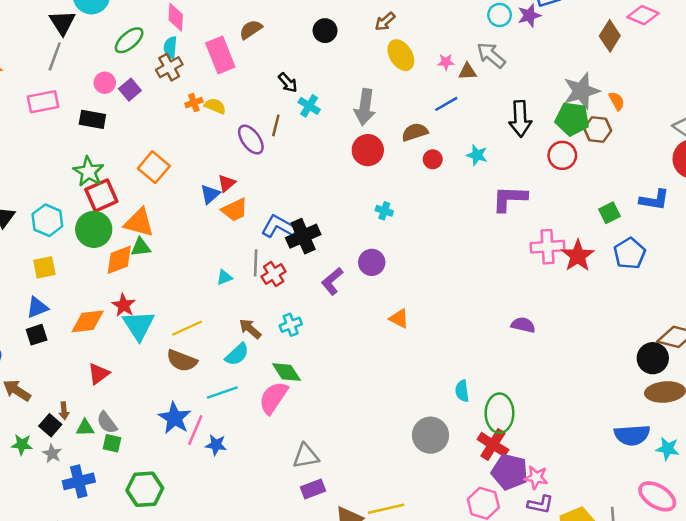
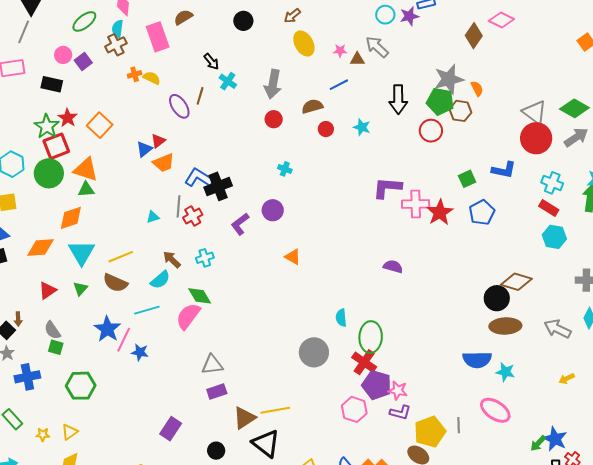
red circle: (368, 150) -> (274, 119), size x0.7
purple L-shape: (510, 199) -> (387, 188), moved
orange diamond: (119, 260) -> (71, 218), moved
red star: (124, 305) -> (68, 118), moved
green triangle: (85, 428) -> (80, 289), moved, turned -49

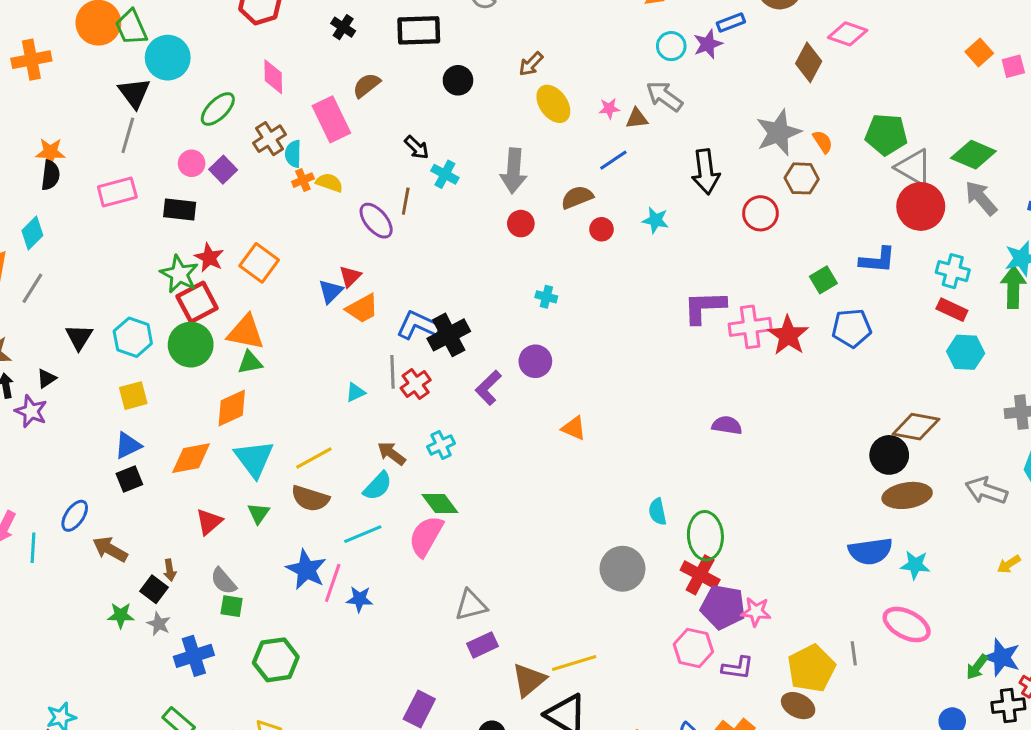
cyan semicircle: (118, 29) -> (293, 154), moved
green pentagon: (440, 101) -> (886, 134), moved
gray arrow: (576, 137) -> (981, 198), turned -90
blue pentagon: (482, 213) -> (852, 328), turned 30
purple L-shape: (400, 412) -> (738, 668), moved

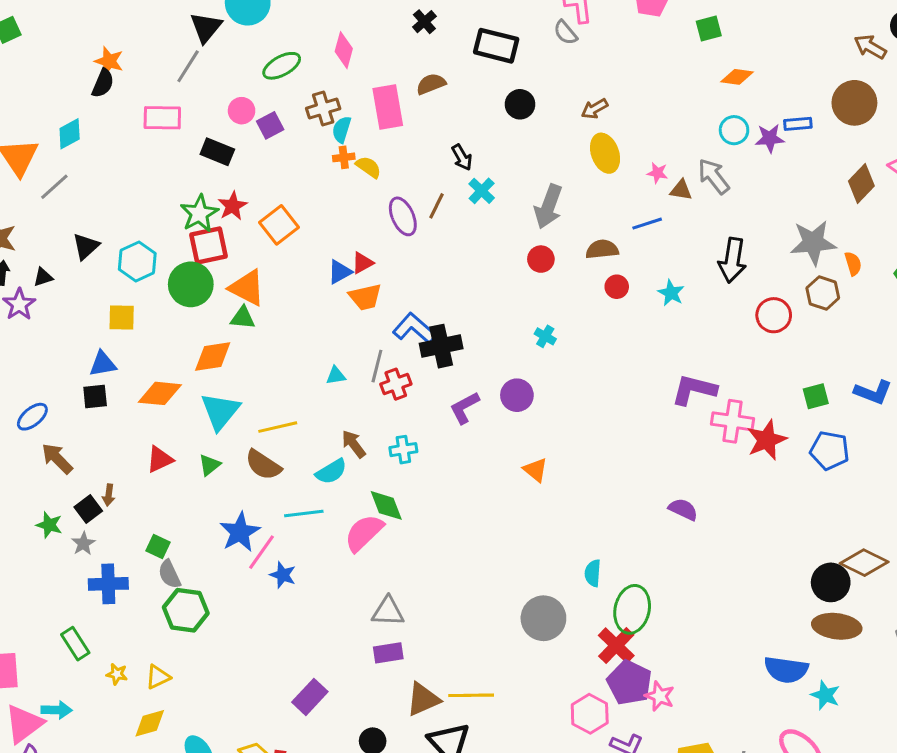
gray semicircle: (223, 581) -> (169, 574), moved

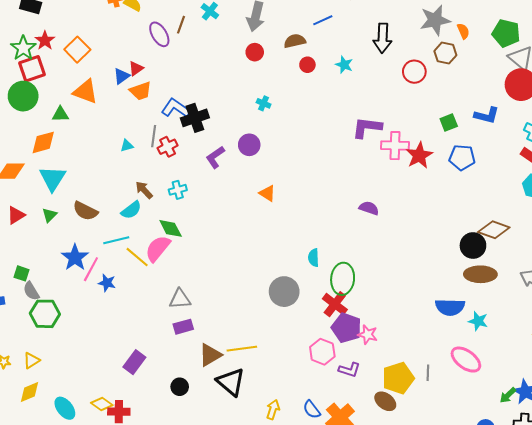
orange triangle: (247, 288) -> (85, 92), moved
yellow line: (278, 427) -> (137, 257), moved, turned 60

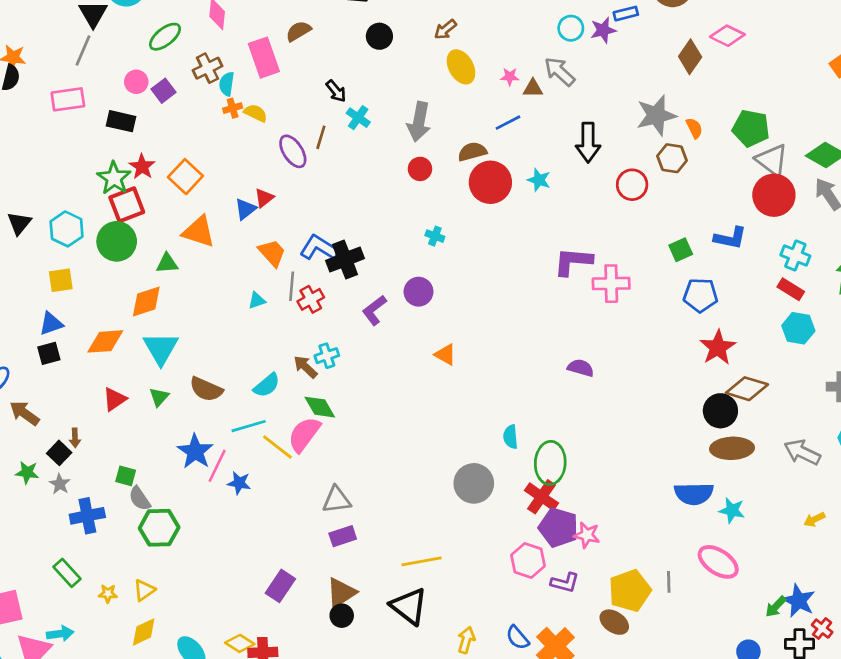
red circle: (307, 65) -> (490, 182), size x2.0
orange trapezoid: (140, 91) -> (272, 253), moved, turned -110
red star: (419, 155) -> (718, 347), moved
brown arrow: (144, 190) -> (305, 367), moved
brown triangle: (210, 355) -> (341, 593), moved

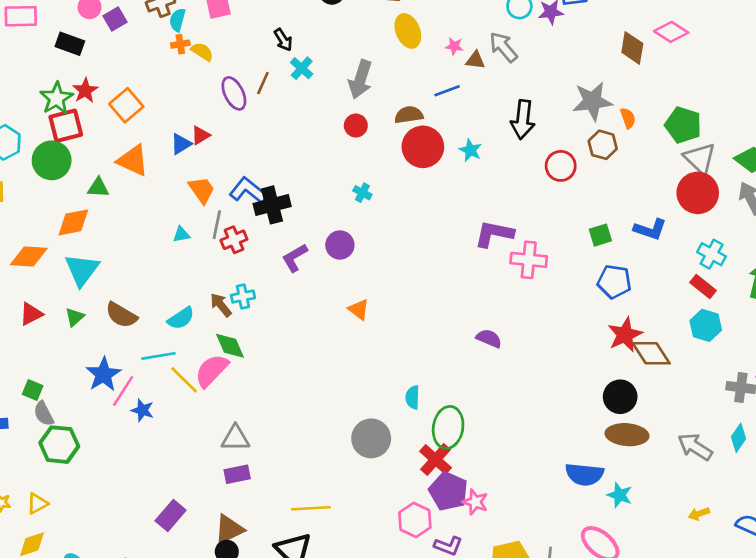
brown diamond: (690, 57) -> (632, 48), turned -32
brown diamond: (747, 389) -> (651, 353), moved, turned 33

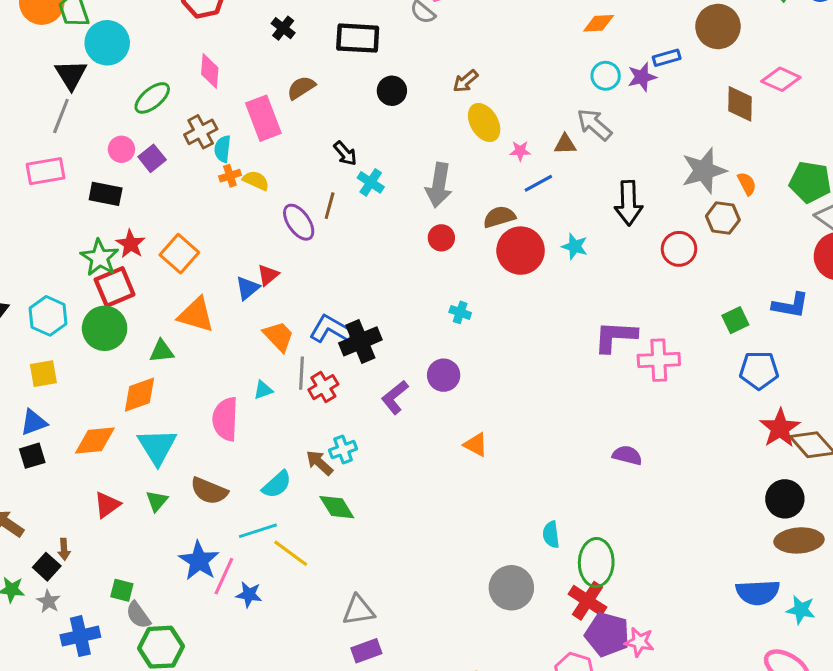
pink star: (454, 46) -> (520, 151), moved
pink semicircle: (212, 371) -> (225, 419), moved, turned -33

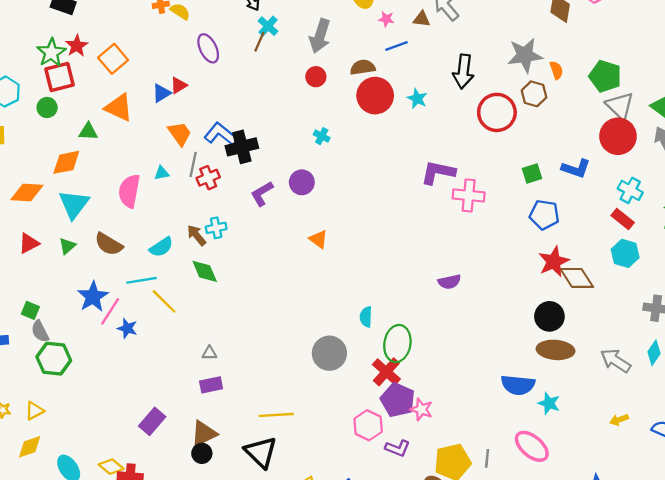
brown line: (330, 206) -> (259, 42), moved
red circle: (679, 249) -> (497, 112), size x1.4
green circle: (105, 328) -> (47, 107), size x0.6
purple semicircle: (627, 455) -> (449, 282), moved, turned 145
gray triangle: (358, 610) -> (210, 353), size x0.6

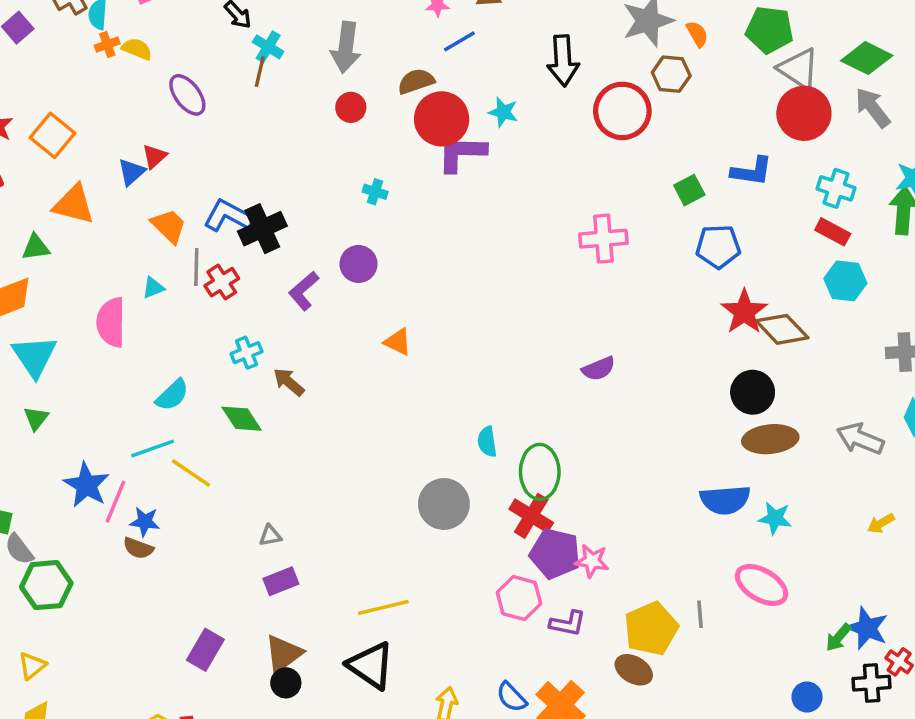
purple L-shape: (438, 172) -> (462, 154), moved
brown arrow: (197, 235) -> (289, 382), moved
brown semicircle: (109, 244) -> (138, 548), moved, size x0.7

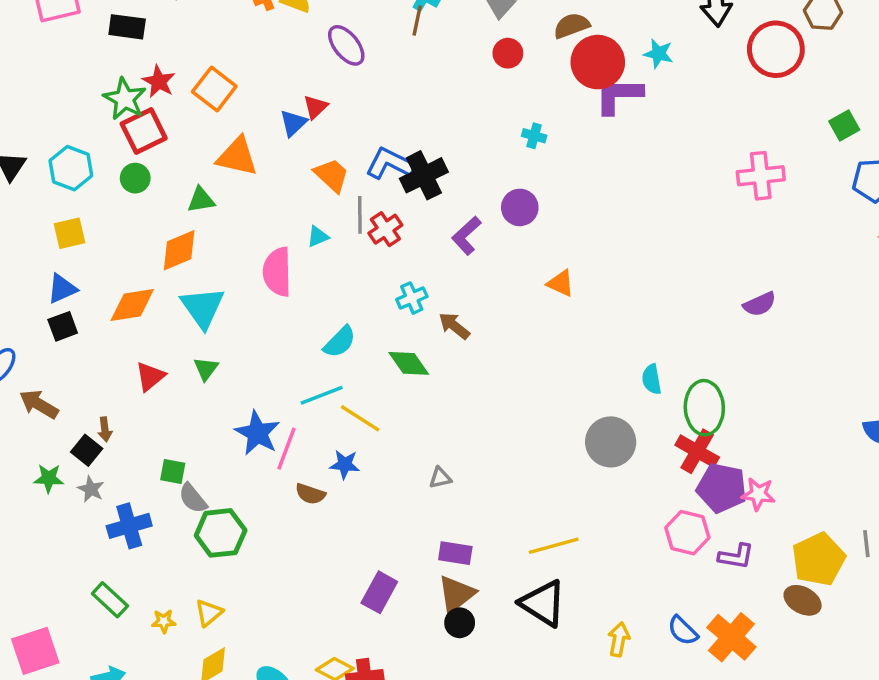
blue star: (145, 522) -> (345, 464), moved
purple rectangle: (281, 581) -> (455, 553), moved, turned 32

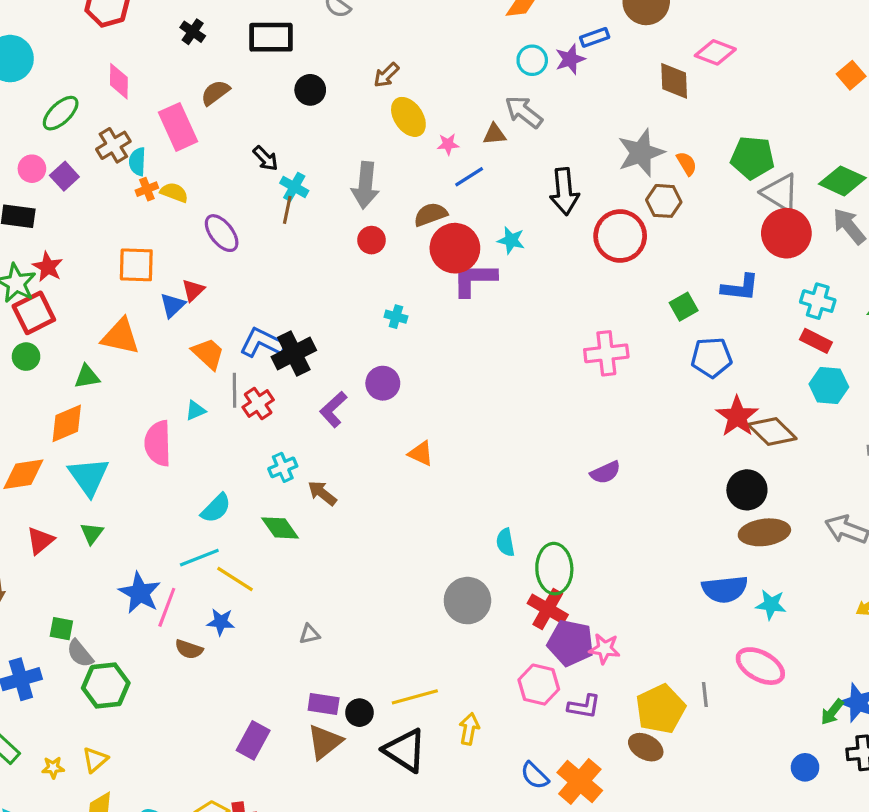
orange square: (214, 89) -> (136, 265), moved, turned -36
black circle: (460, 623) -> (359, 713), moved
yellow arrow: (619, 639) -> (469, 729), moved

